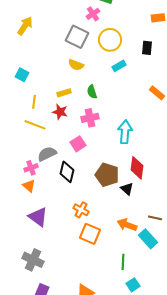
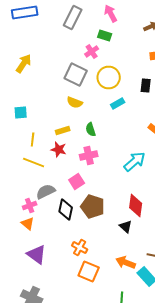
cyan square: (22, 75) -> (21, 112), turned -32
cyan arrow: (125, 132) -> (135, 162), moved, turned 45
brown pentagon: (107, 175) -> (93, 206), moved

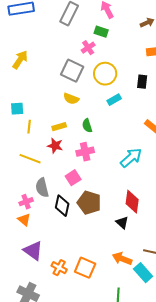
yellow line: (33, 140) -> (29, 127), moved
gray semicircle: (46, 192) -> (42, 188), turned -78
orange cross: (80, 248) -> (59, 268), moved

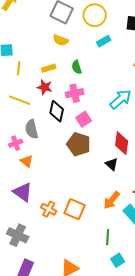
pink square: (73, 178) -> (84, 119), moved
black diamond: (62, 206) -> (57, 111), moved
orange triangle: (24, 220) -> (27, 161), moved
orange arrow: (122, 259) -> (112, 200), turned -72

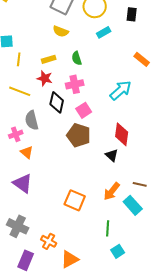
orange cross: (49, 209) -> (49, 241), moved

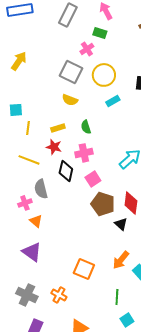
brown pentagon: (79, 135) -> (103, 204), moved
orange cross: (49, 241) -> (59, 295), moved

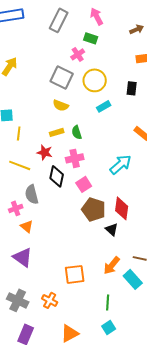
yellow rectangle: (58, 128) -> (57, 132), moved
orange square: (84, 269) -> (75, 274), turned -30
cyan square: (127, 320) -> (109, 327), moved

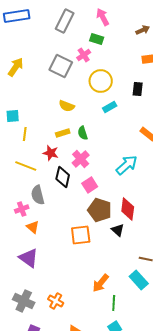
gray square: (62, 77) -> (61, 66), moved
pink cross: (75, 158) -> (81, 159), turned -30
orange arrow: (112, 265) -> (101, 283), moved
orange square: (75, 274) -> (81, 235), moved

